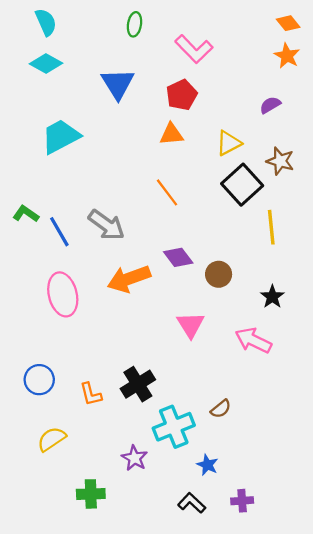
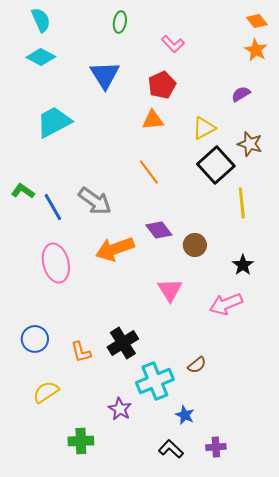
pink L-shape: (194, 49) -> (173, 44), size x0.7
pink arrow: (253, 340) -> (226, 304), turned -48

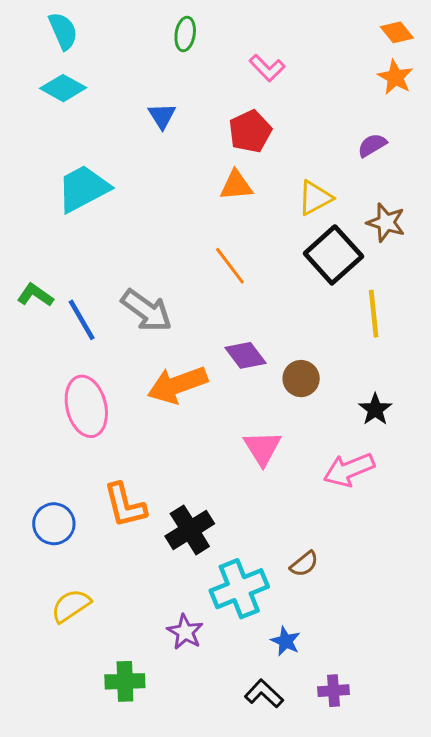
blue triangle: (105, 75) -> (162, 116), size x0.6
orange L-shape: (81, 352) -> (125, 505), moved, size x1.4

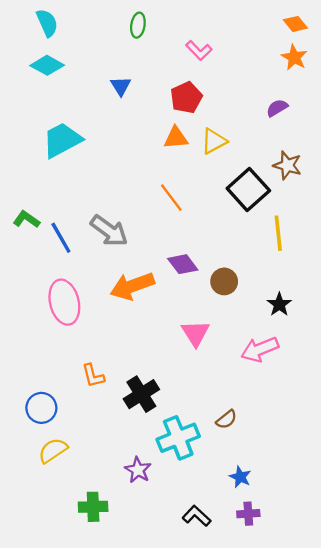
yellow triangle: (315, 198) -> (214, 141), moved
orange L-shape: (125, 505) -> (93, 376), size x0.7
blue circle: (54, 524) -> (41, 408), moved
blue star: (286, 641) -> (240, 477), moved

